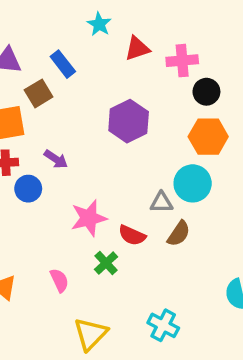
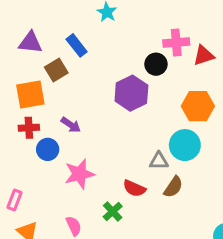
red triangle: (137, 48) -> (204, 56), moved
black circle: (206, 92) -> (156, 64), moved
pink star: (89, 218) -> (79, 174), moved

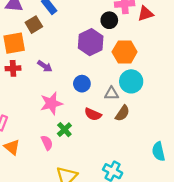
orange hexagon: (198, 106) -> (125, 52), moved
blue circle: (48, 149) -> (82, 84), moved
green cross: (113, 211) -> (64, 130), moved

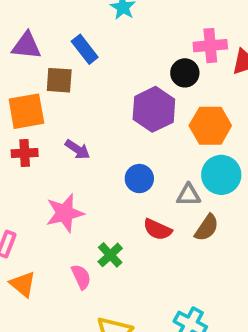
brown square: (34, 25) -> (59, 80), turned 35
pink star: (51, 103) -> (65, 213), moved

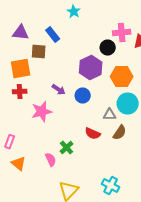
purple arrow: (77, 149) -> (59, 90), moved
blue circle: (139, 179) -> (83, 96), moved
pink star: (65, 213) -> (42, 112), moved

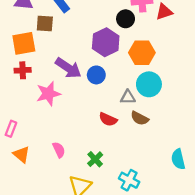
purple arrow: (59, 90) -> (68, 68), size x1.6
brown semicircle: (120, 133) -> (140, 118), turned 84
green cross: (67, 148) -> (95, 159), moved

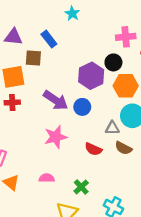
black circle: (126, 19) -> (113, 62), moved
pink star: (48, 94) -> (56, 137), moved
pink semicircle: (59, 150) -> (47, 178), turned -64

